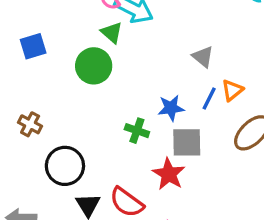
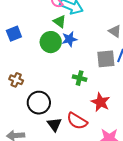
blue star: (171, 108) -> (69, 39), moved
gray square: (187, 142) -> (106, 59), moved

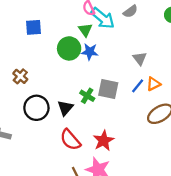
gray square: (106, 59) -> (108, 89), moved
red star: (100, 102) -> (104, 141), moved
black triangle: (54, 124) -> (65, 108), moved

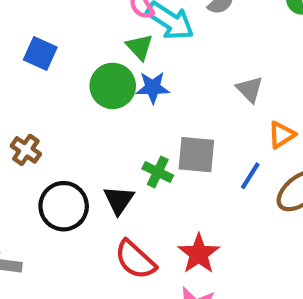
blue square: (33, 27) -> (40, 53), turned 35
blue line: (138, 86) -> (250, 176), moved

